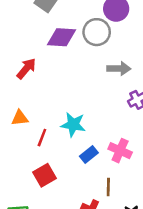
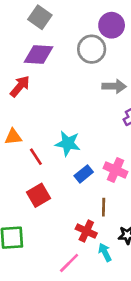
purple diamond: (61, 37) -> (39, 54), moved
red line: (42, 138) -> (36, 157), turned -54

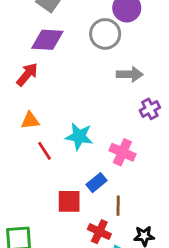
orange triangle: (13, 137) -> (30, 121), moved
pink cross: (116, 170) -> (122, 152), moved
blue rectangle: (84, 174) -> (96, 183), moved
red square: (39, 195) -> (69, 201), moved, turned 30

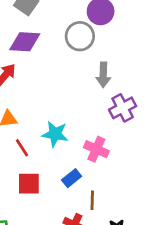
gray arrow: (130, 74) -> (103, 75), turned 90
purple cross: (150, 109) -> (123, 108), size x1.4
red square: (69, 201) -> (29, 184), moved

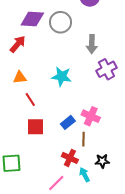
gray circle: (80, 36) -> (61, 22), moved
cyan star: (55, 134) -> (62, 77), moved
pink cross: (96, 149) -> (91, 116), moved

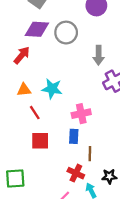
cyan star: (62, 77) -> (52, 89), moved
pink cross: (91, 116) -> (81, 114), moved, turned -36
blue rectangle: (68, 122) -> (74, 136), turned -48

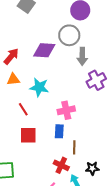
purple diamond: (37, 29) -> (44, 50), moved
gray circle: (66, 33) -> (69, 35), moved
orange triangle: (24, 90) -> (13, 79), moved

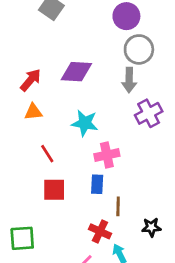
gray circle: (69, 35) -> (139, 49), moved
cyan star: (39, 87) -> (85, 123), moved
black star: (92, 168) -> (151, 227), moved

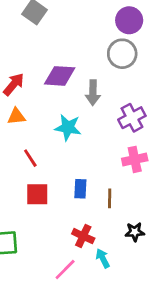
purple circle: (126, 16) -> (129, 20), moved
gray arrow: (129, 80) -> (93, 93), moved
pink cross: (107, 155) -> (135, 159), moved
brown line: (118, 206) -> (110, 198), moved

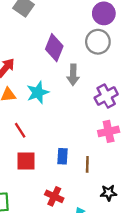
purple diamond: (60, 76) -> (54, 48), moved, turned -72
cyan star: (68, 127) -> (38, 92), moved, turned -30
red cross: (83, 236) -> (54, 196), moved

